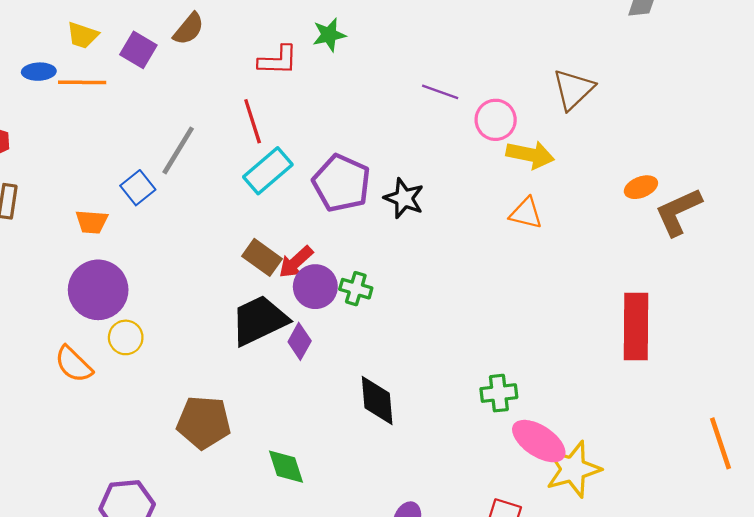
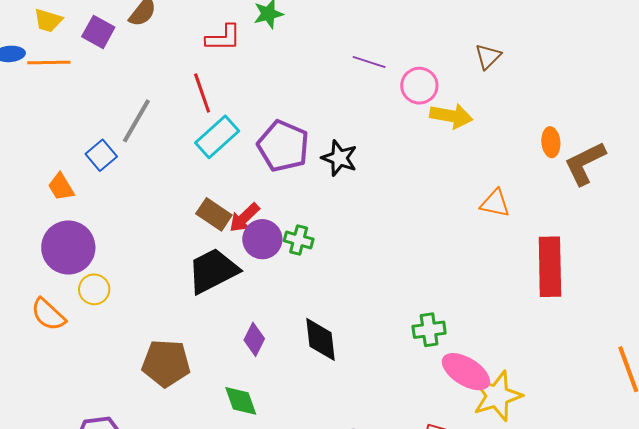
brown triangle: (573, 89) -> (488, 56), size x0.7
orange ellipse: (641, 187) -> (551, 142), turned -72
orange triangle: (526, 213) -> (495, 203), moved
orange trapezoid: (92, 222) -> (61, 187), turned 56
purple diamond: (300, 341) -> (254, 339), moved

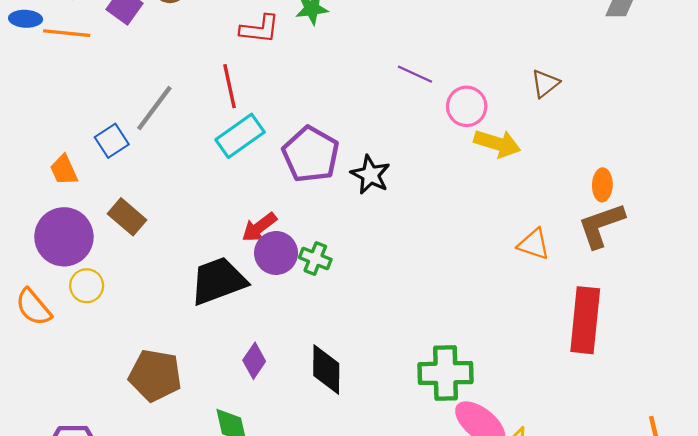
brown L-shape: (585, 163) -> (601, 225), moved
brown rectangle: (214, 214) -> (127, 217), moved
green cross: (429, 330) -> (446, 373), size x1.5

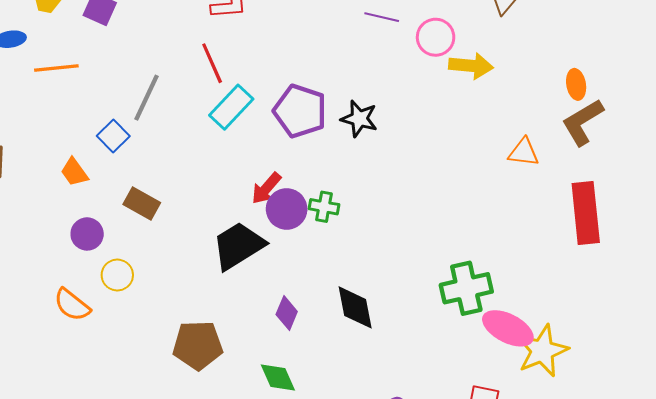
orange line: (67, 33) -> (56, 68), moved
purple circle: (64, 237) -> (87, 234), size x0.6

